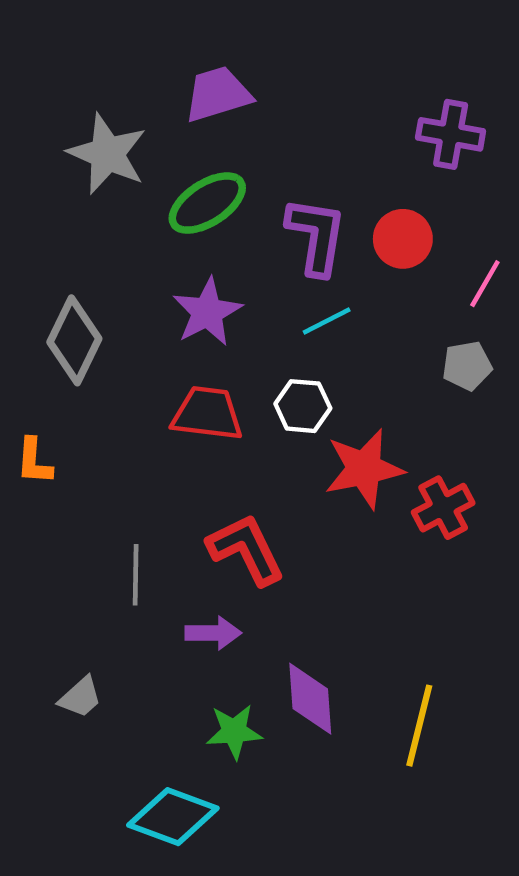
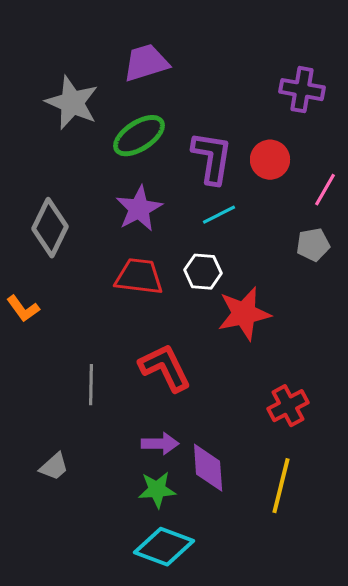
orange L-shape: (34, 461) -> (23, 309), turned -40
red cross: (443, 508) -> (288, 406), moved
purple arrow: (213, 633) -> (160, 444), moved
cyan diamond: (173, 817) -> (164, 547), moved

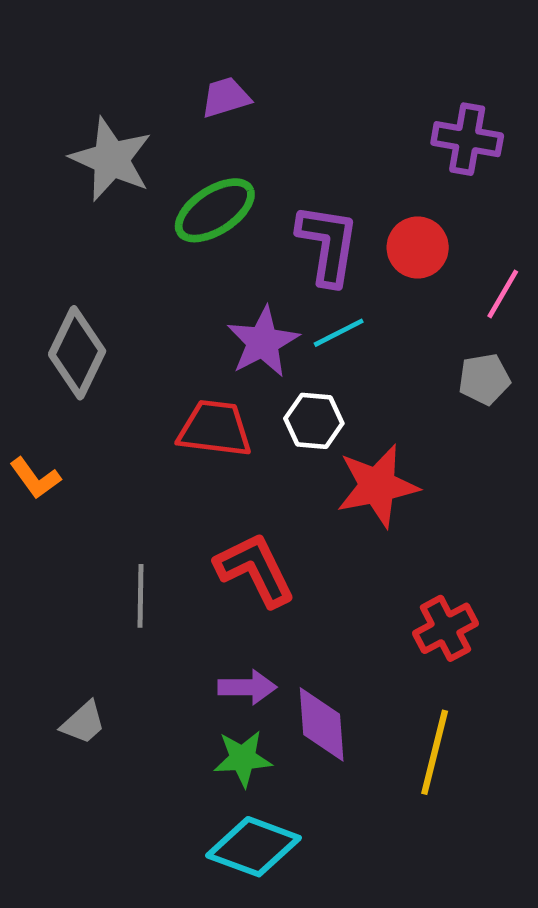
purple trapezoid: (146, 63) -> (226, 97), size x0.7
purple star: (139, 209) -> (263, 342), moved

